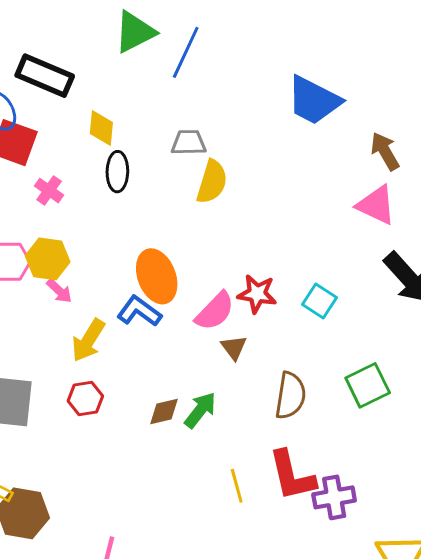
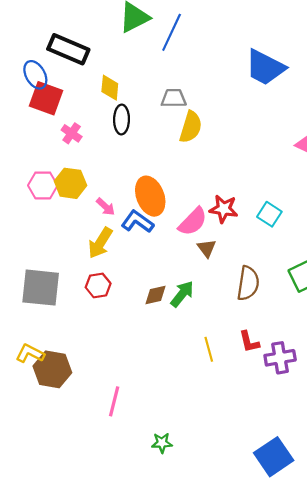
pink arrow: (59, 291) -> (106, 207), moved
red L-shape: (292, 476) -> (249, 342), size x0.6

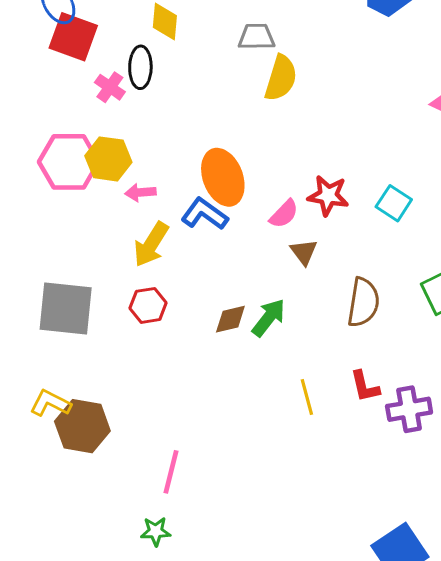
black ellipse: (122, 119) -> (140, 67), moved
pink hexagon: (43, 185) -> (69, 162), size x1.4
pink arrow: (106, 207) -> (140, 192), moved, turned 132
pink semicircle: (193, 222) -> (284, 214), size x0.7
green star: (162, 443) -> (156, 531), moved

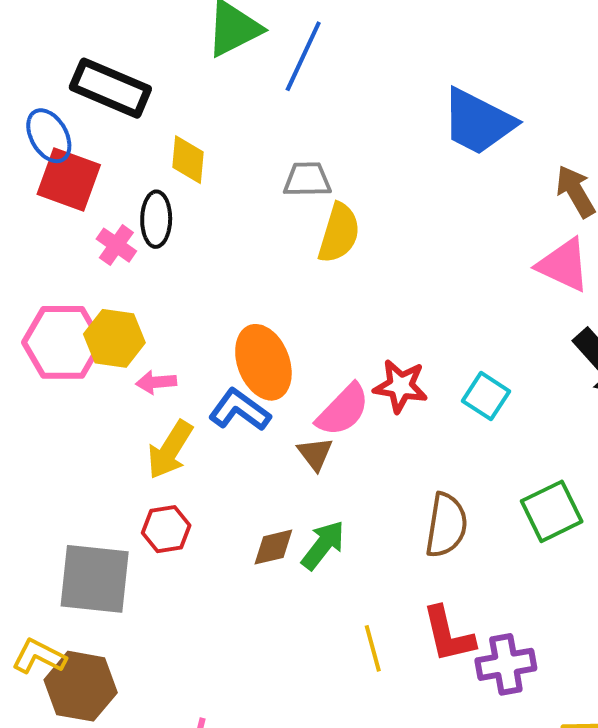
pink semicircle: (284, 214) -> (343, 410), size x1.4
brown triangle: (304, 252) -> (315, 454), moved
gray square: (66, 309) -> (95, 579), moved
red L-shape: (365, 386) -> (448, 635), size x1.4

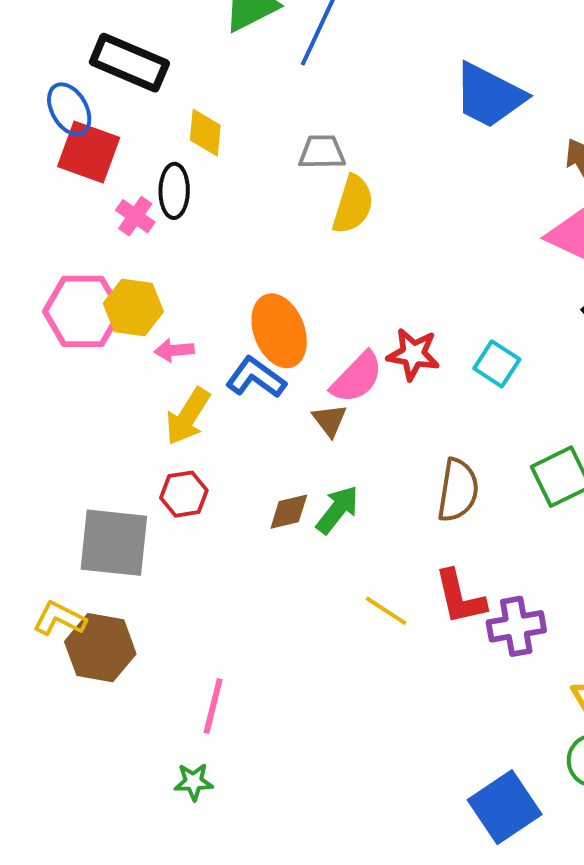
yellow line: (373, 648) -> (386, 611), turned -42

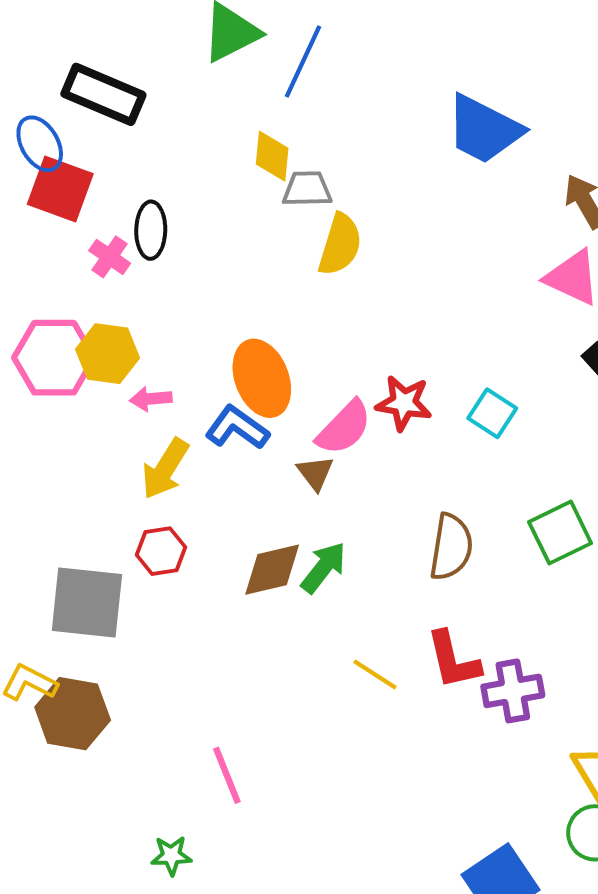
yellow diamond: (205, 133) -> (272, 156), moved
brown diamond: (289, 512) -> (272, 570), size x1.4
pink line: (213, 706) -> (227, 775), moved, turned -36

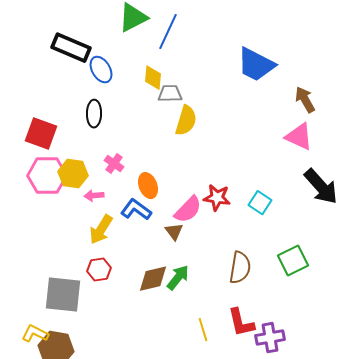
blue ellipse: (40, 144) -> (101, 70), moved
red square: (60, 189) -> (41, 134), moved
pink cross: (110, 257) -> (114, 164), moved
orange ellipse: (262, 378) -> (148, 186), size x0.7
yellow line: (375, 674) -> (203, 330), turned 40

